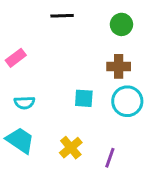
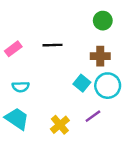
black line: (62, 16) -> (52, 45), moved
cyan square: (84, 98) -> (82, 83), moved, turned 35
purple line: (110, 158) -> (93, 116), moved, turned 35

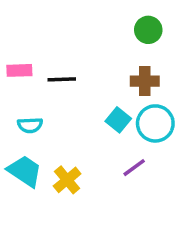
black line: (52, 45) -> (62, 79), moved
pink rectangle: (13, 49) -> (19, 70), turned 35
yellow cross: (60, 125) -> (67, 180), moved

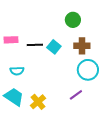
green circle: (148, 30) -> (73, 20), moved
cyan square: (118, 120) -> (54, 47), moved

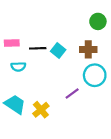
green circle: (73, 20) -> (98, 21), moved
cyan semicircle: (17, 71) -> (18, 67), moved
purple line: (76, 95) -> (72, 94), moved

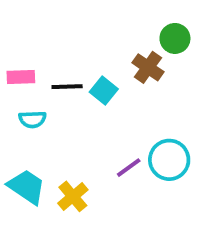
brown cross: (88, 49) -> (148, 67), moved, turned 35
cyan circle: (95, 75) -> (169, 160), moved

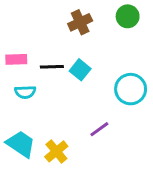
green circle: (175, 38) -> (128, 16), moved
brown cross: (148, 67) -> (80, 22), moved, turned 30
cyan circle: (169, 160) -> (131, 89), moved

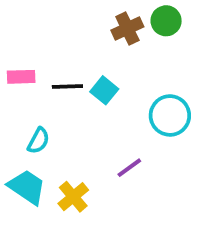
brown cross: (80, 22) -> (127, 29), moved
cyan semicircle: (25, 92) -> (38, 141), moved, turned -60

